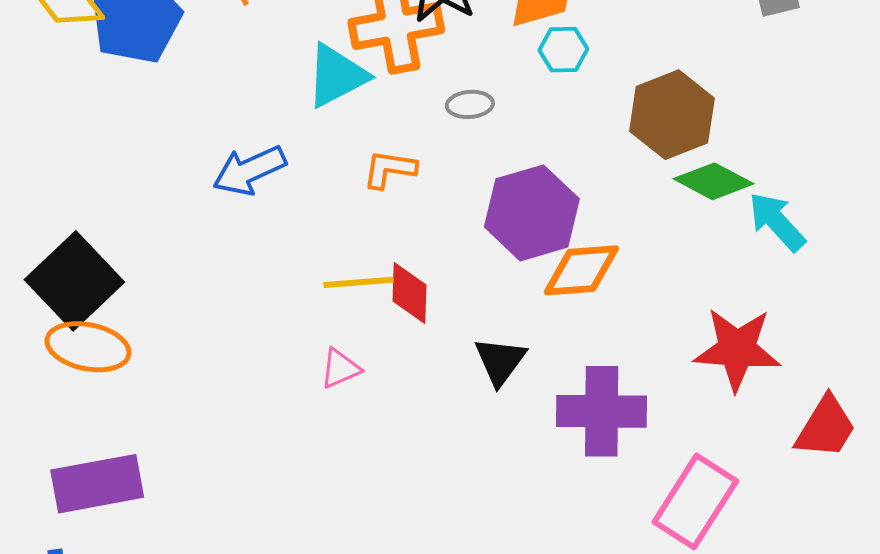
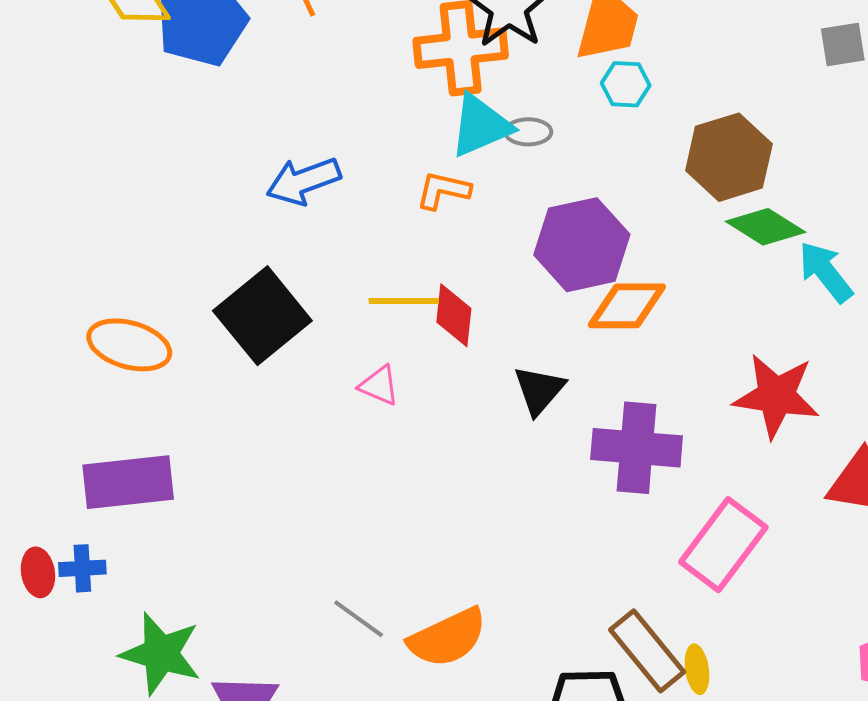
cyan triangle: (337, 76) -> (481, 126), moved
black square: (74, 281) -> (262, 316), moved
pink triangle: (340, 369) -> (379, 386), turned 42

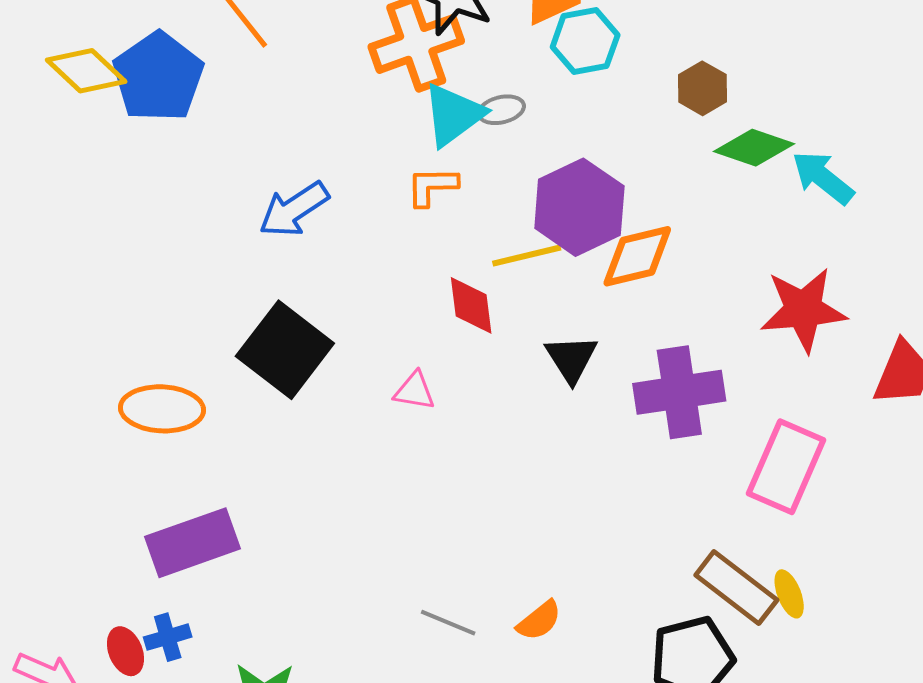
cyan hexagon: (626, 84) -> (585, 41), size x1.4
brown hexagon: (729, 157) -> (702, 88), size x0.6
yellow line: (404, 301) -> (527, 256), moved
orange semicircle: (448, 638) -> (539, 621), size x0.6

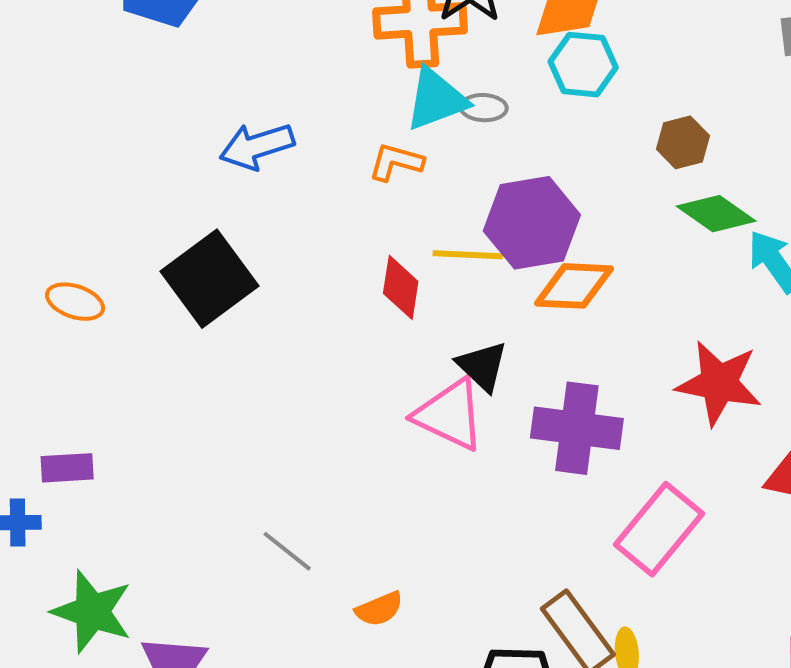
black triangle: (571, 359) -> (482, 366), turned -30
pink triangle: (414, 391) -> (450, 415), moved, size x1.8
orange ellipse: (162, 409) -> (75, 302), size x0.7
purple rectangle: (192, 543) -> (67, 468), moved, size x0.6
gray line: (448, 623) -> (287, 551), moved

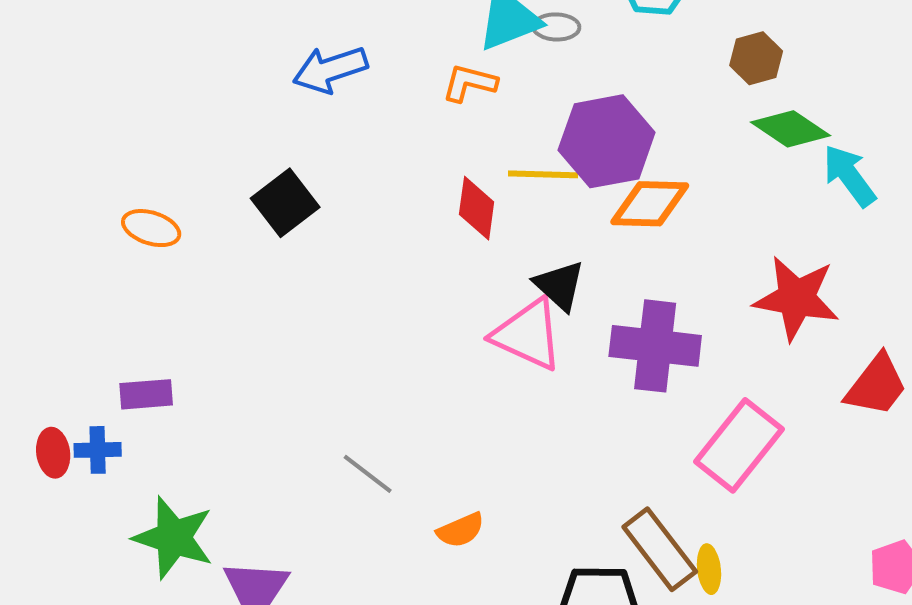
black square: (209, 279) -> (285, 203), size x0.7

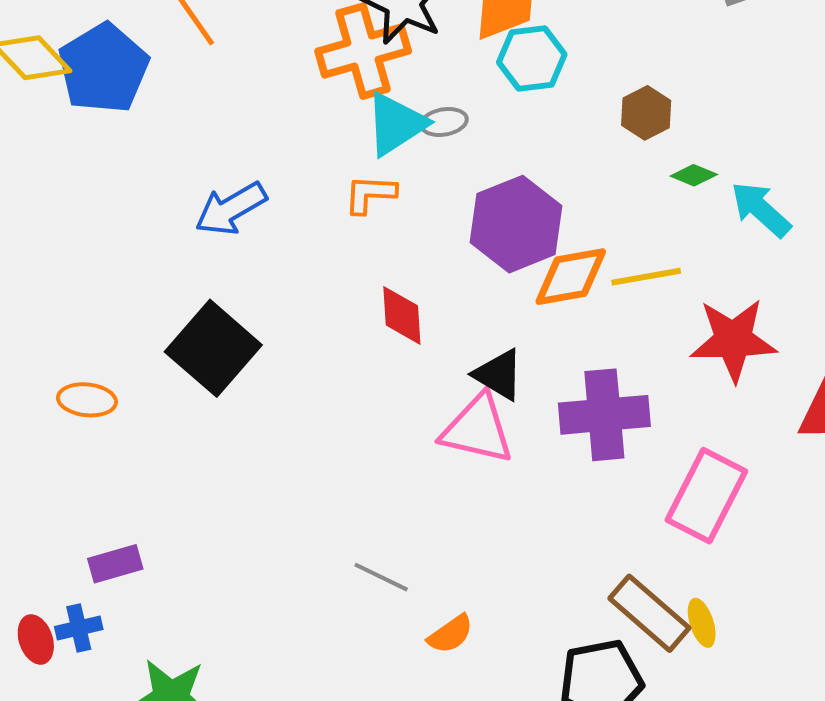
green diamond: (791, 129) -> (694, 175), size x0.6
yellow line: (543, 174) -> (646, 277), moved
black square: (285, 203) -> (213, 348), size x1.4
gray line: (368, 474) -> (381, 577), moved

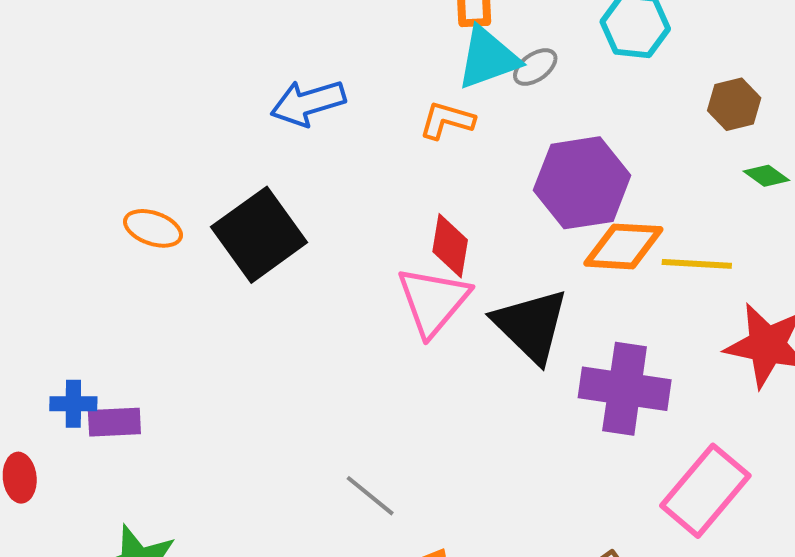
gray ellipse: (444, 122) -> (535, 67), turned -39
black triangle: (499, 375) -> (531, 325), size x1.5
orange ellipse: (87, 400) -> (153, 228), moved
pink triangle: (477, 429) -> (433, 301), moved, turned 44
blue cross: (79, 628) -> (73, 404), moved

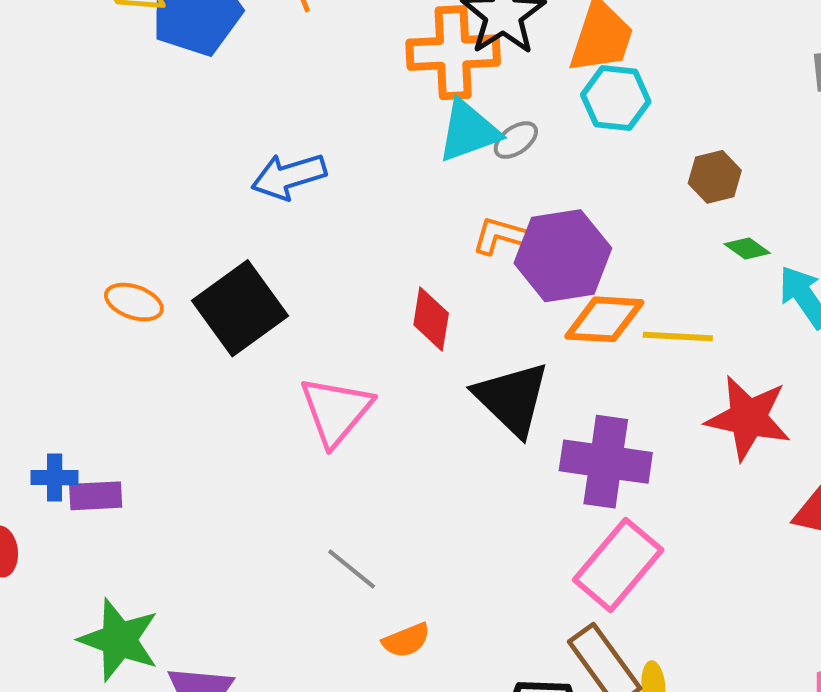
orange L-shape: (447, 120) -> (500, 236), moved
pink triangle: (433, 301) -> (336, 411), moved
pink rectangle: (705, 491) -> (618, 565), moved

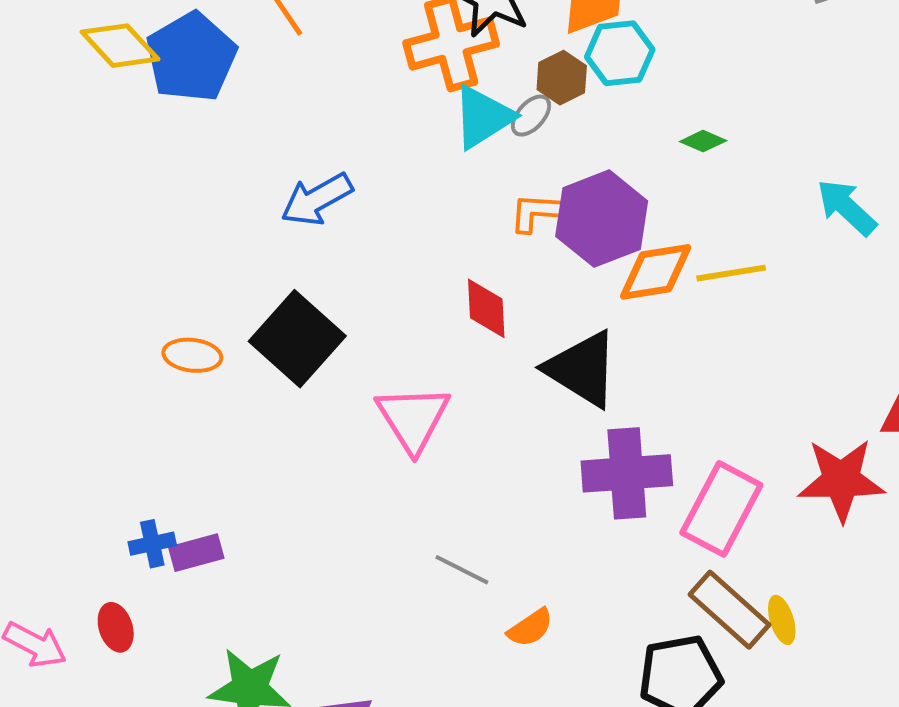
brown hexagon: (715, 177) -> (562, 78), moved
green diamond: (747, 248) -> (703, 141), moved
red star: (748, 418) -> (841, 480), moved
purple cross: (606, 462) -> (627, 473), moved

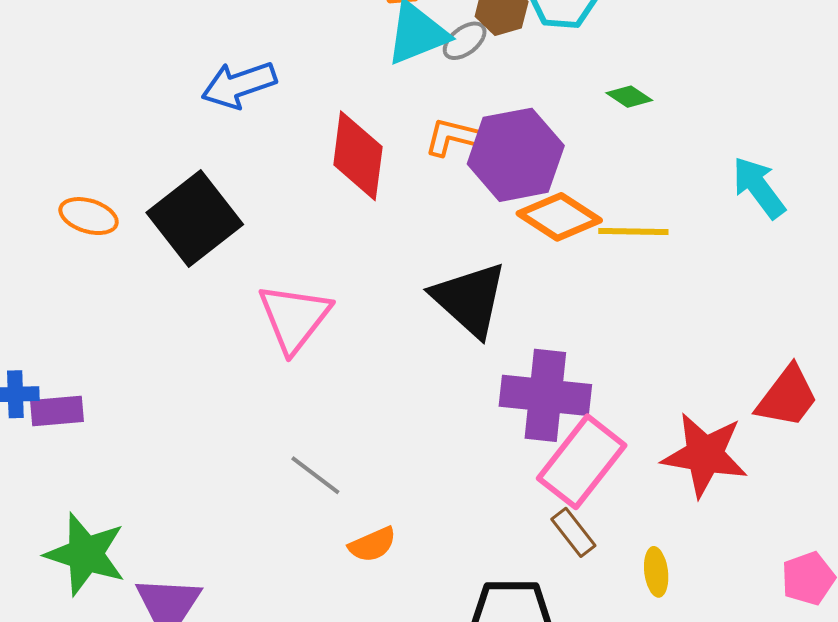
orange diamond: (656, 272) -> (559, 217), turned 32
red diamond: (486, 308) -> (358, 156), moved, size x1.4
purple cross: (627, 473) -> (545, 395), moved
brown rectangle: (730, 610) -> (573, 532), moved, size x0.6
yellow ellipse: (782, 620) -> (656, 572), moved

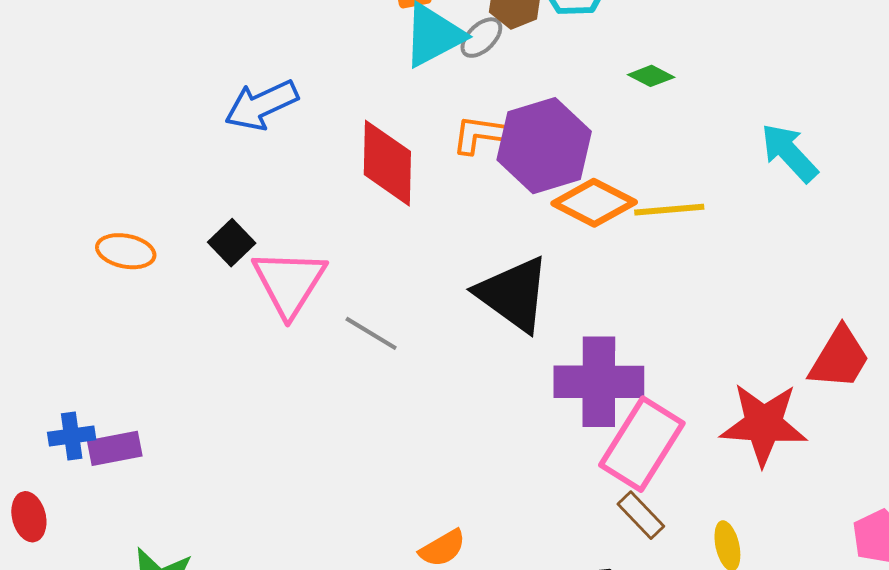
black square: (195, 218) -> (232, 243), size x0.5
pink triangle: (294, 318) -> (289, 283), moved
gray line: (315, 475) -> (371, 333), moved

